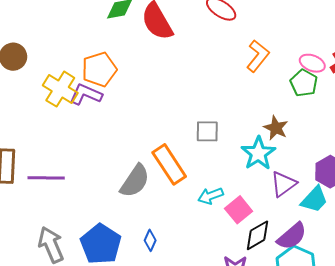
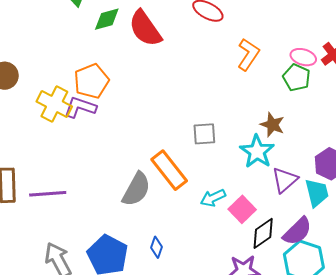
cyan trapezoid: (314, 199) -> (317, 193), turned -52

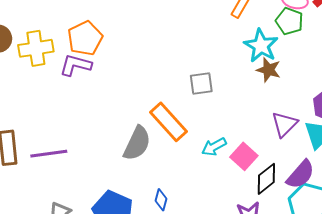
yellow cross: (54, 104) -> (36, 48), moved, turned -32
cyan star: (257, 151) -> (261, 46), moved

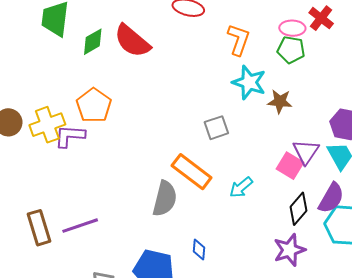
cyan star: (261, 46) -> (249, 82), moved
purple L-shape: (76, 65) -> (70, 136), moved
pink square: (244, 156) -> (290, 166), moved

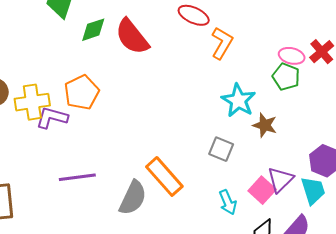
orange L-shape: (239, 40) -> (222, 43), moved
gray square: (216, 128) -> (221, 149), moved, turned 30
cyan arrow: (241, 187) -> (228, 202), moved, turned -85
purple line: (80, 226) -> (77, 177), moved

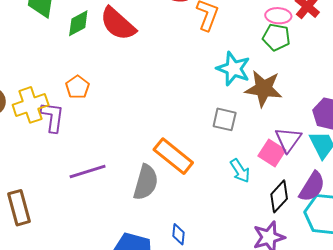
orange pentagon: (82, 92) -> (77, 87), size x0.7
purple L-shape: (52, 118) -> (52, 117), turned 92
brown star: (265, 125) -> (264, 89), size x1.5

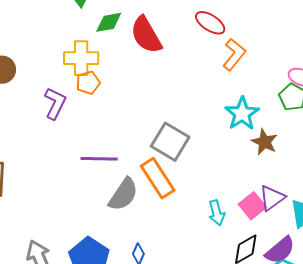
brown star: (264, 89) -> (265, 142), size x0.7
yellow cross: (31, 105) -> (81, 58), moved
gray square: (225, 119) -> (170, 142), moved, size x1.5
purple line: (88, 172) -> (99, 159), moved

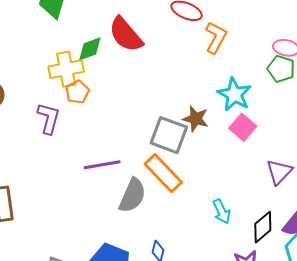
green diamond: (109, 22) -> (90, 49), moved
brown star: (265, 142) -> (196, 119), moved
pink square: (252, 206) -> (243, 127), moved
cyan arrow: (217, 213) -> (222, 211), moved

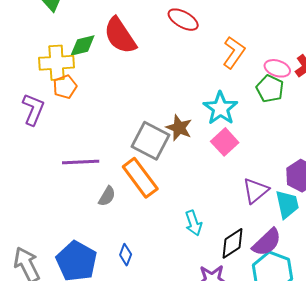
orange L-shape: (216, 38) -> (234, 52), moved
gray semicircle: (132, 195) -> (107, 196), size x0.6

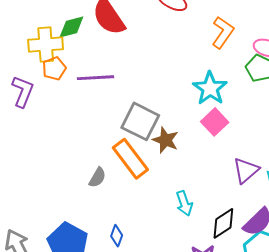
brown star: (179, 128) -> (166, 140), moved
purple line: (81, 162) -> (95, 78), moved

